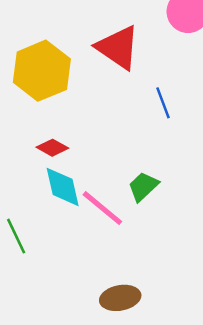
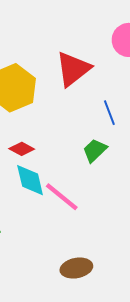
red triangle: (118, 48) -> (73, 69), turned 48
green trapezoid: (143, 187) -> (95, 150), moved

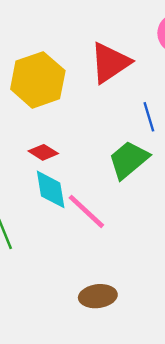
green trapezoid: (95, 150) -> (129, 160), size x1.4

